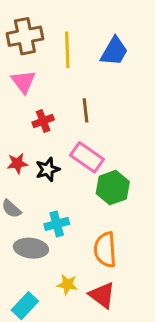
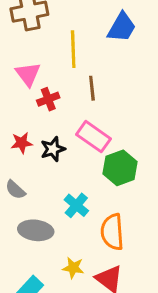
yellow line: (67, 50) -> (73, 49), moved
pink triangle: (23, 82) -> (28, 74), moved
cyan cross: (57, 224) -> (76, 205), moved, turned -35

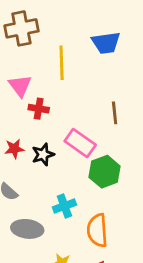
blue trapezoid: (122, 27) -> (106, 43), turned 52
brown line: (92, 88) -> (115, 113), moved
red cross: (48, 99) -> (39, 109), turned 30
cyan cross: (76, 205) -> (64, 206), turned 30

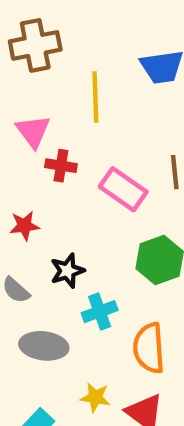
pink rectangle: (80, 143) -> (123, 189), moved
black star: (43, 154) -> (67, 271), moved

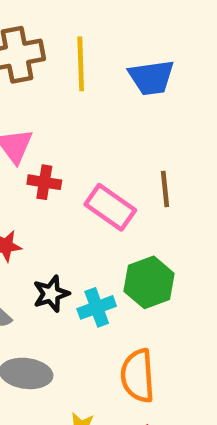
yellow line: (95, 97) -> (81, 64), moved
cyan cross: (100, 312) -> (97, 307), moved

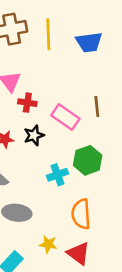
black star: (51, 294) -> (34, 135), moved

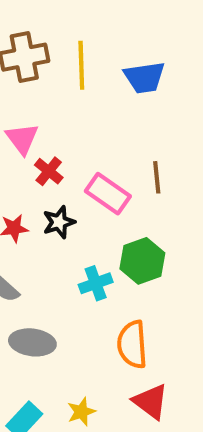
red cross: (27, 103) -> (49, 171), turned 30
yellow star: (48, 244) -> (81, 412), moved, turned -30
red triangle: (78, 253) -> (151, 402), moved

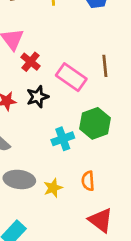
orange semicircle: (132, 344) -> (88, 181), size x0.6
yellow star: (81, 412) -> (53, 188), moved

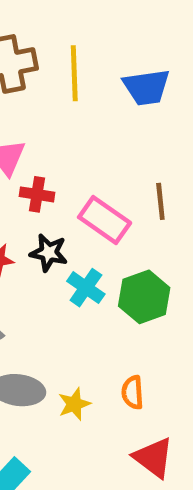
red cross: (31, 62) -> (37, 194), turned -30
black star: (38, 97) -> (49, 253), turned 30
cyan cross: (63, 139) -> (86, 288), moved, turned -35

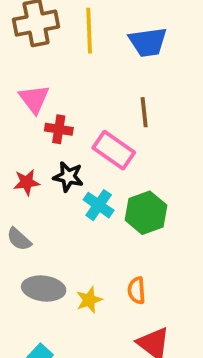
brown line: (160, 201) -> (144, 112), moved

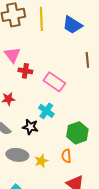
blue trapezoid: (148, 42) -> (72, 25), turned 40
brown line: (144, 112) -> (87, 60), moved
black star: (68, 177) -> (30, 127), moved
green hexagon: (146, 213) -> (77, 133), moved

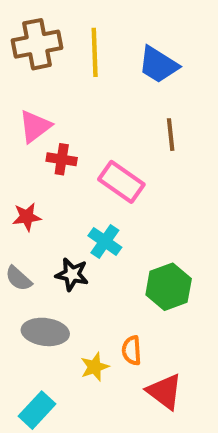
pink triangle: (12, 55) -> (35, 126), turned 30
brown line: (87, 60) -> (171, 135), moved
orange semicircle: (66, 156) -> (132, 350), moved
yellow star: (41, 161) -> (95, 367), moved

